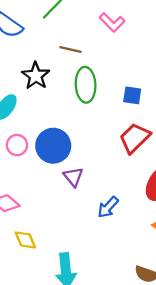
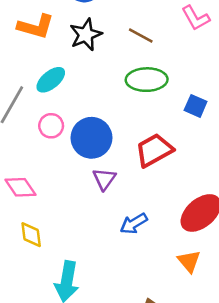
black star: (36, 76) -> (86, 35), moved
green ellipse: (86, 85) -> (147, 80), turned 76
red trapezoid: (135, 138) -> (154, 150), moved

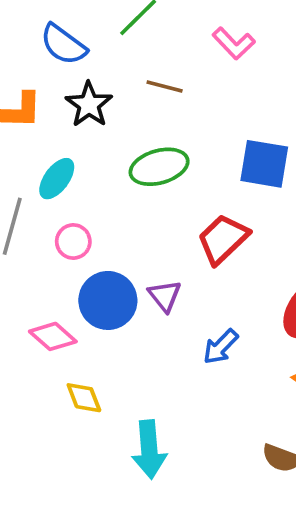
green ellipse: (147, 80) -> (159, 167), moved
blue square: (196, 106) -> (264, 164), size x1.6
blue circle: (91, 138) -> (108, 300), moved

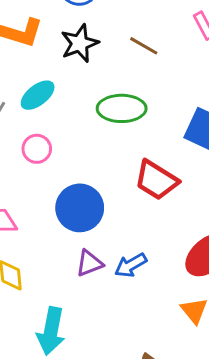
red trapezoid: (223, 239) -> (156, 180), turned -120
purple triangle: (165, 296) -> (89, 263), moved, turned 32
blue circle: (108, 300) -> (80, 208), moved

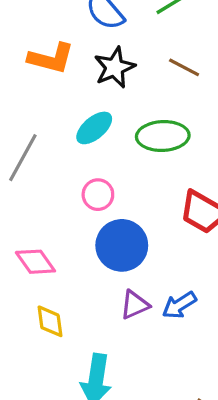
cyan ellipse: (38, 95) -> (94, 128), moved
pink circle: (37, 149) -> (98, 195), moved

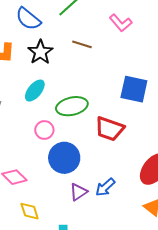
green ellipse: (163, 136) -> (72, 106), moved

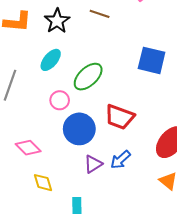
green ellipse: (72, 106) -> (88, 77), turned -32
red trapezoid: (109, 129) -> (119, 117), moved

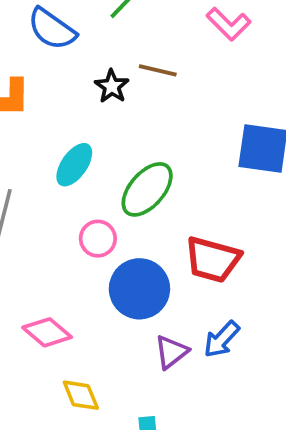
black star: (57, 21) -> (112, 86), moved, size x0.7

